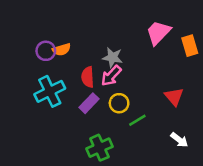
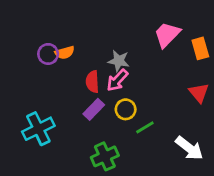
cyan cross: (50, 91) -> (38, 129), moved
red triangle: (174, 97) -> (199, 93), moved
white arrow: (179, 140) -> (189, 148), size x1.5

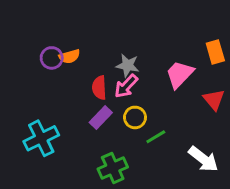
pink trapezoid: (167, 35) -> (180, 74), moved

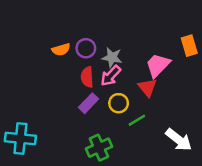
purple circle: (52, 58) -> (86, 48), moved
red triangle: (214, 100) -> (147, 87), moved
cyan cross: (41, 138) -> (20, 139), moved, turned 32

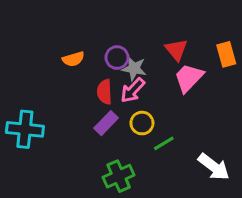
purple circle: (86, 48) -> (117, 58), moved
red triangle: (147, 87) -> (176, 50), moved
cyan cross: (20, 139) -> (25, 129), moved

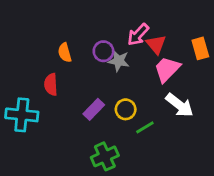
orange semicircle: (73, 59) -> (65, 53), turned 90
pink arrow: (133, 90) -> (138, 35), moved
red semicircle: (105, 92) -> (51, 84), moved
white arrow: (214, 167) -> (180, 105), moved

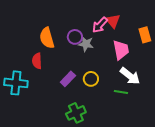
red triangle: (156, 44) -> (113, 21), moved
orange semicircle: (65, 53) -> (47, 38), size x1.5
pink trapezoid: (167, 69) -> (121, 50), turned 125
green line: (145, 127) -> (121, 92), moved, turned 40

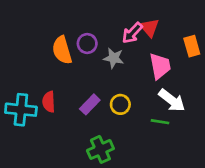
purple circle: (75, 37) -> (87, 43), moved
red semicircle: (37, 61) -> (49, 102), moved

